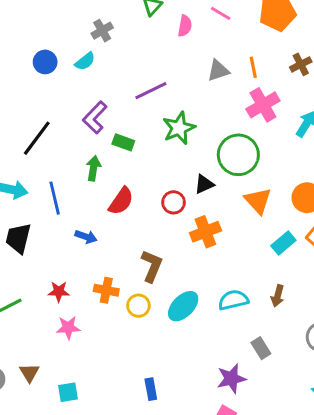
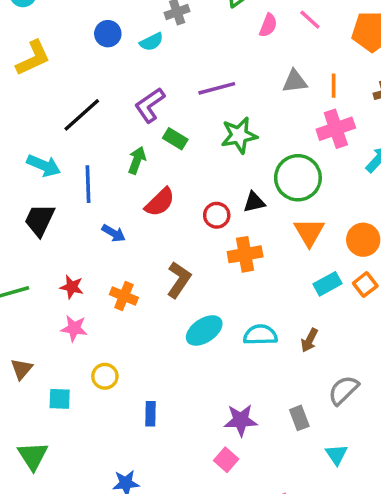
yellow circle: (138, 306) -> (105, 376), moved
gray rectangle: (261, 348) -> (299, 418), moved

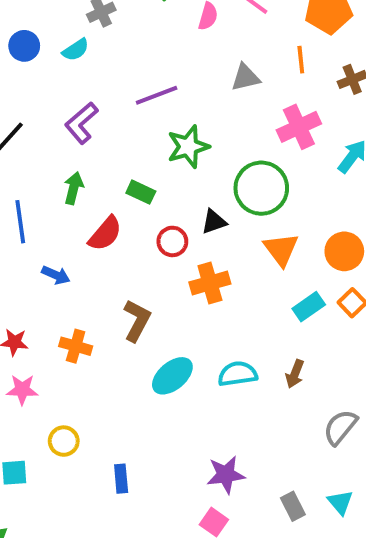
orange line: (334, 86) -> (301, 60), moved
green rectangle: (175, 139) -> (141, 192), moved
gray rectangle: (299, 418) -> (293, 506), moved

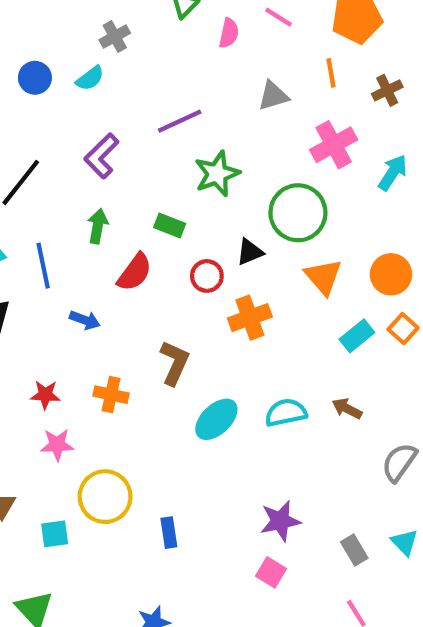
brown arrow: (295, 374) -> (347, 409), turned 100
yellow circle: (64, 441) -> (105, 497), size x1.6

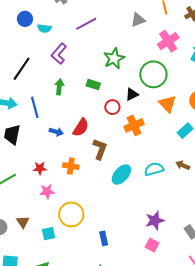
cyan semicircle: (90, 78) -> (44, 28), moved, turned 48
purple line: (180, 121) -> (86, 24), moved
red semicircle: (135, 272) -> (81, 127), moved
blue rectangle: (169, 533) -> (104, 238), moved

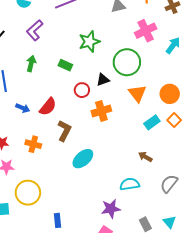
cyan semicircle: (154, 169) -> (130, 184), moved

